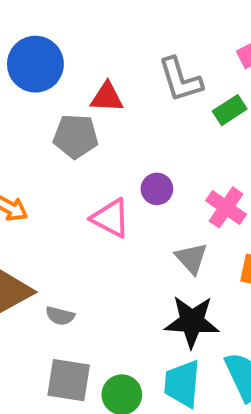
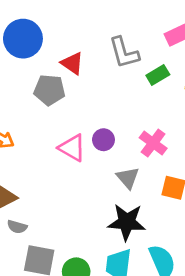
red triangle: (107, 97) -> (72, 63), turned 30
purple circle: (157, 189) -> (103, 140), moved
gray semicircle: (60, 316) -> (17, 227), moved

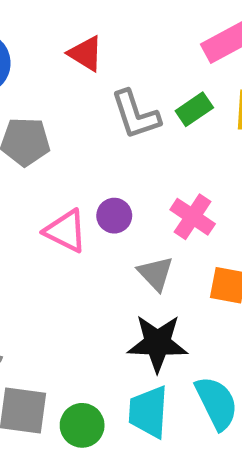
gray L-shape: (124, 53) -> (136, 115), moved
red triangle: (72, 63) -> (86, 54), moved

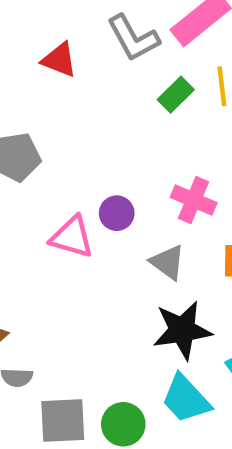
gray L-shape: (136, 115) -> (133, 38), moved
cyan trapezoid: (148, 412) -> (186, 399), turned -36

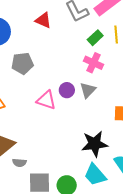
pink cross: (194, 200) -> (93, 63), moved
gray triangle: (168, 262) -> (88, 90), moved, turned 36

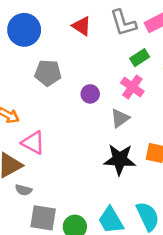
purple circle: (67, 90) -> (90, 94), moved
pink triangle: (46, 100) -> (33, 143), moved
black star: (95, 144) -> (120, 159), moved

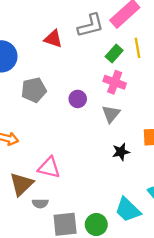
gray L-shape: (123, 23) -> (91, 26), turned -72
pink triangle: (33, 143) -> (49, 168), moved
black star: (120, 159) -> (121, 152), size x0.6

